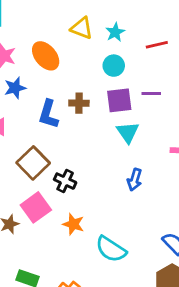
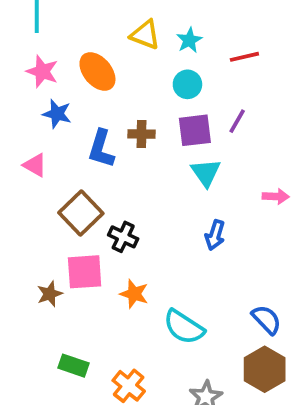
blue star: (15, 88) -> (57, 114), turned 30
purple line: (151, 93) -> (237, 121), turned -60
pink square: (36, 207) -> (85, 272), turned 32

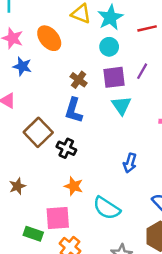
cyan star: (189, 40) -> (110, 17), size x1.5
brown cross: (142, 134) -> (79, 80), turned 35
blue L-shape: (101, 149) -> (74, 110), moved
blue arrow: (215, 235) -> (130, 163), moved
pink square: (85, 272) -> (58, 218), moved

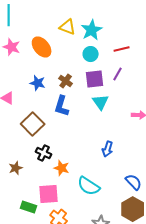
red line: (147, 28) -> (122, 49), moved
blue star: (22, 66) -> (38, 83), moved
black cross: (66, 148) -> (44, 153), moved

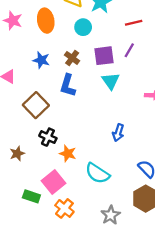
orange ellipse: (42, 47) -> (46, 21), turned 30
cyan circle: (91, 54) -> (83, 27), moved
pink square: (49, 194) -> (53, 182), turned -35

